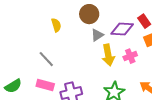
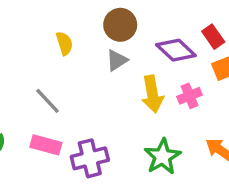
purple diamond: (122, 29) -> (176, 50), turned 40
gray triangle: (97, 35) -> (117, 60), moved

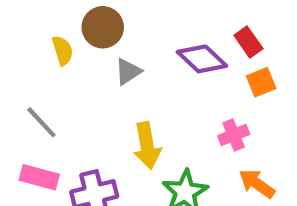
brown circle: (120, 25) -> (103, 27), moved
yellow arrow: (152, 94) -> (147, 146), moved
pink cross: (190, 96) -> (234, 135), moved

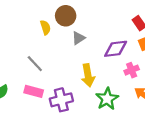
purple diamond: (202, 59) -> (116, 49), moved, turned -50

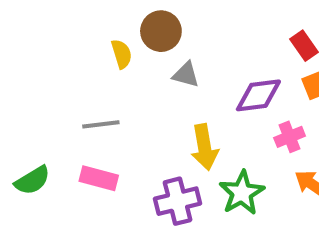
gray triangle: (78, 38) -> (186, 75), turned 48
gray line: (35, 64) -> (101, 124), turned -54
purple cross: (61, 100) -> (178, 201), moved

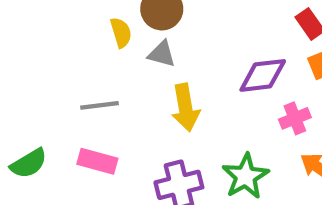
gray triangle: (186, 75) -> (162, 54), moved
yellow arrow: (204, 147) -> (185, 108), moved

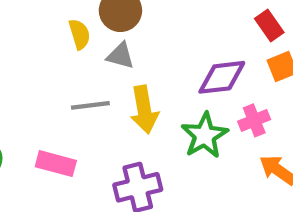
gray line: (100, 105) -> (90, 105), moved
green star: (245, 176) -> (205, 135), moved

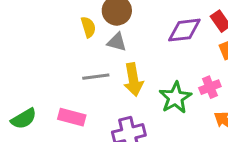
purple diamond: (222, 77) -> (184, 30), moved

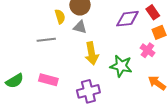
gray line: (96, 77) -> (46, 40), moved
pink cross: (210, 87) -> (147, 50), moved, turned -32
green star: (175, 98) -> (121, 66), turned -30

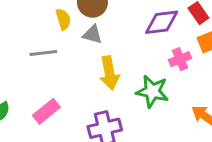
pink cross: (147, 50) -> (180, 59), moved, turned 32
pink rectangle: (48, 80) -> (46, 111), turned -54

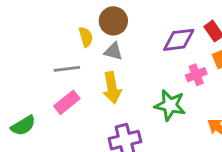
yellow arrow: (109, 73) -> (112, 88), moved
pink rectangle: (46, 111) -> (67, 102), moved

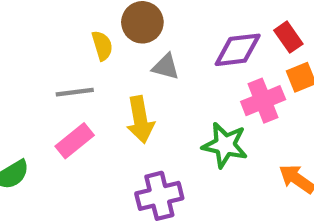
gray triangle: (113, 51) -> (166, 67), moved
pink cross: (196, 75) -> (263, 101), size x1.4

